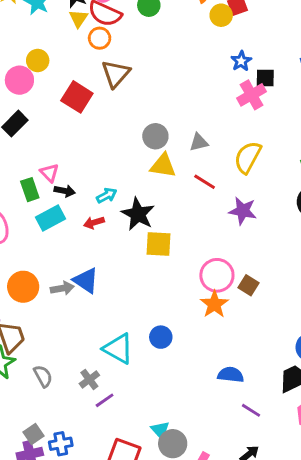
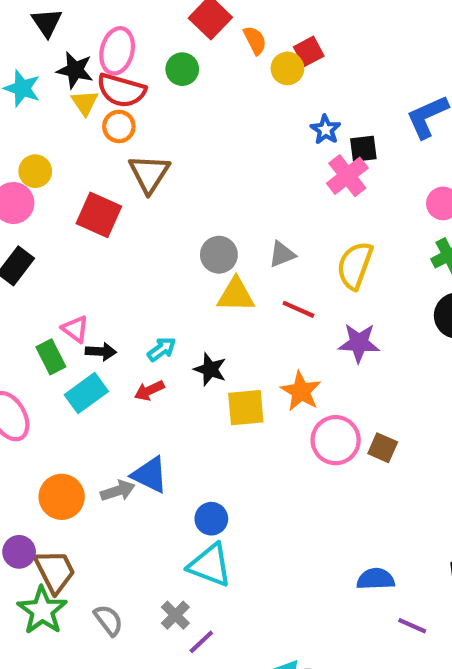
black star: (138, 214) -> (210, 369), size x0.7
orange star: (214, 304) -> (301, 391), moved
blue circle: (161, 337) -> (211, 519), moved

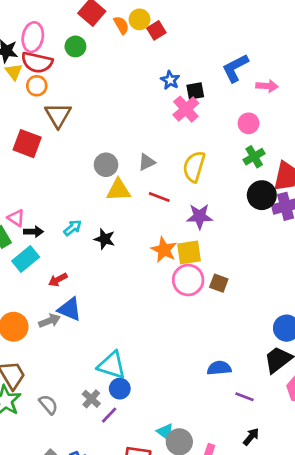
yellow circle: (287, 68) -> (140, 19), moved
red arrow: (149, 391) -> (58, 280), moved
yellow square: (246, 408) -> (189, 252), moved
blue circle: (211, 519) -> (120, 389), moved

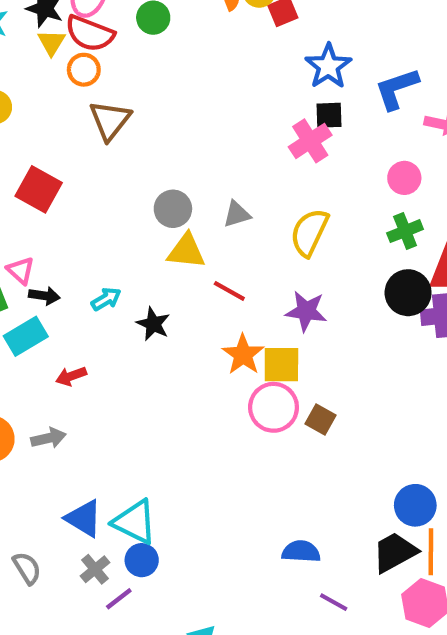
blue star: (170, 80) -> (328, 66), moved, size x1.5
red square: (27, 144) -> (39, 189), moved
red line: (159, 197) -> (229, 291), moved
blue triangle: (70, 309) -> (84, 518), moved

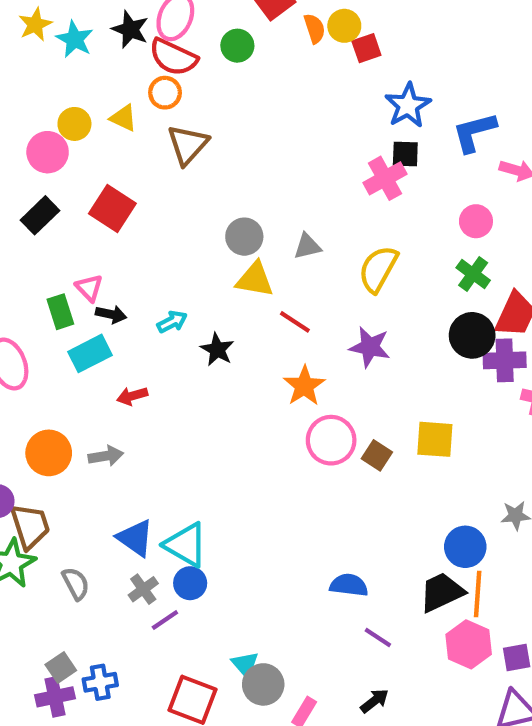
yellow triangle: (51, 42) -> (123, 118), moved, turned -40
green cross: (405, 231) -> (473, 274), turned -36
yellow square: (281, 365) -> (435, 439), moved

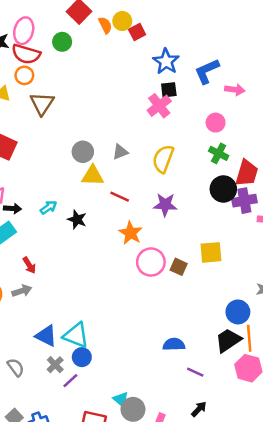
red arrow: (132, 396) -> (29, 265), moved, turned -98

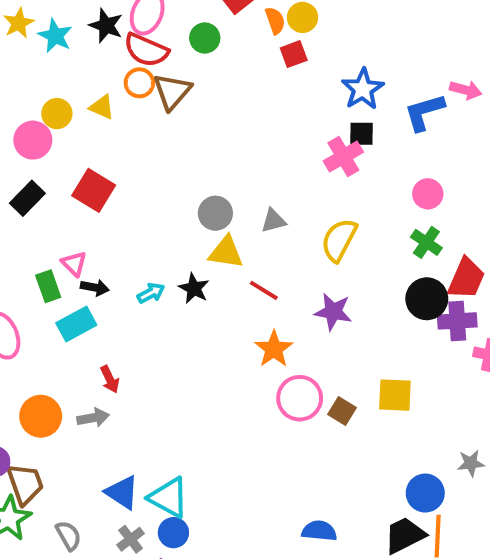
red square: (137, 32) -> (294, 54), moved
pink arrow: (235, 90) -> (466, 90), moved
brown triangle: (42, 104) -> (172, 91), moved
black star: (77, 220) -> (194, 288), moved

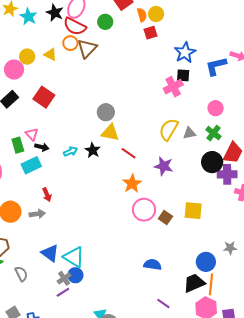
gray triangle: (273, 221) -> (189, 133), moved
blue semicircle: (319, 531) -> (153, 265), moved
gray cross: (131, 539) -> (64, 278), moved

